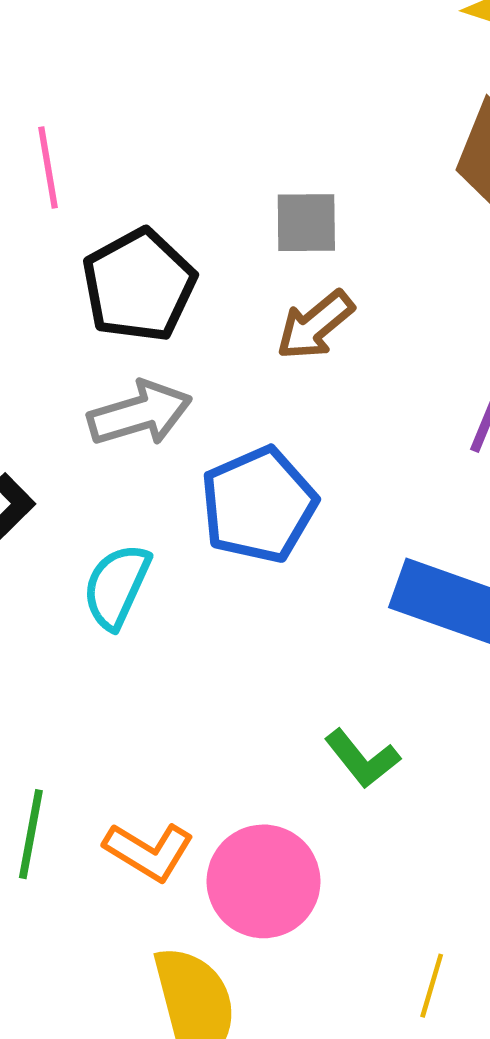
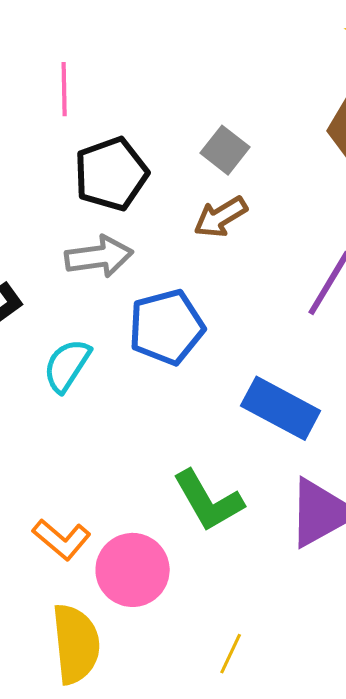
gray square: (306, 223) -> (225, 150), turned 30
green L-shape: (362, 759) -> (208, 501), size x1.5

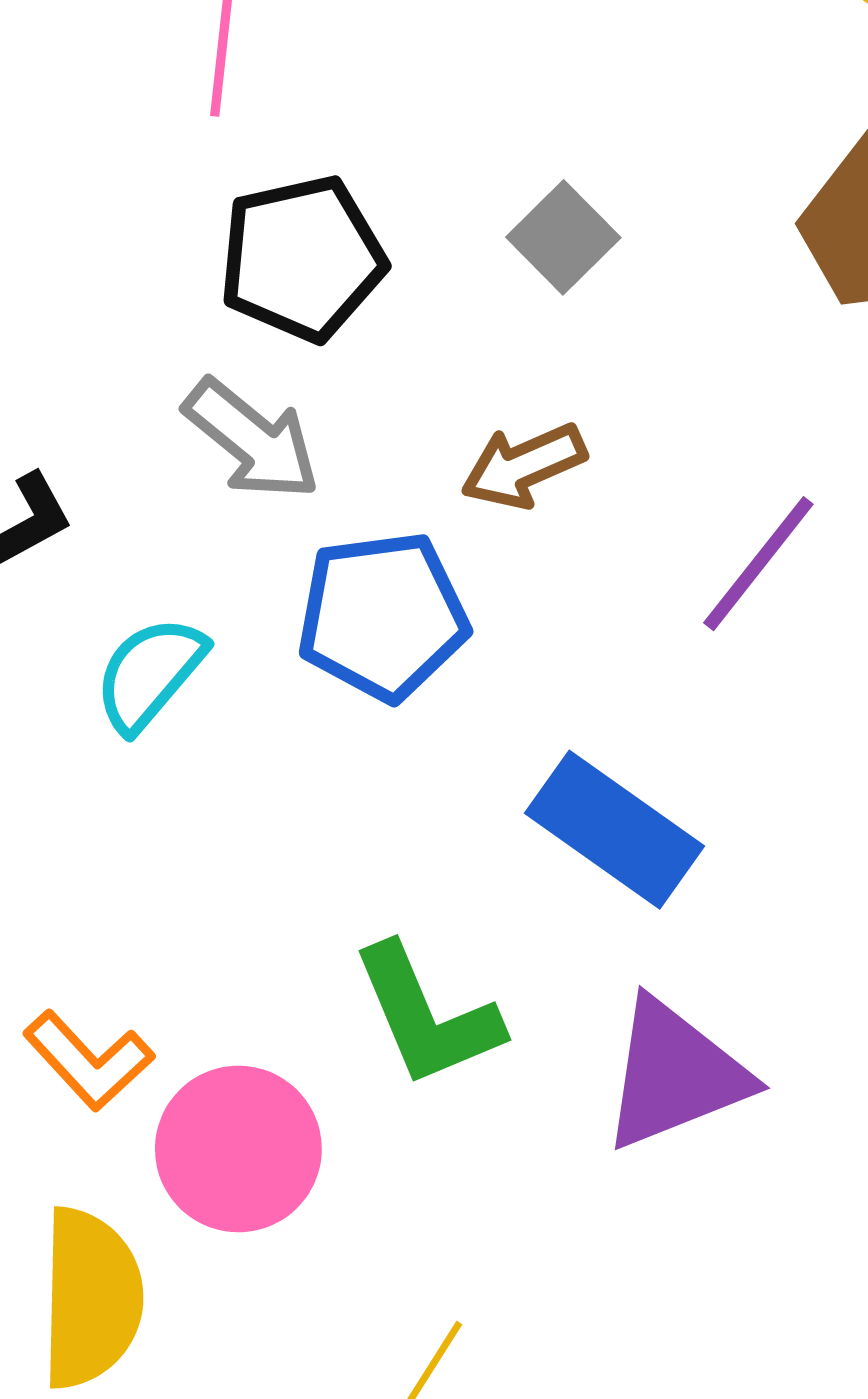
brown arrow: (221, 217) -> (524, 466), moved
gray arrow: (99, 257) -> (252, 440), turned 40

